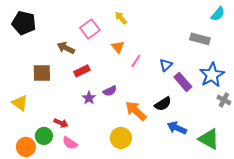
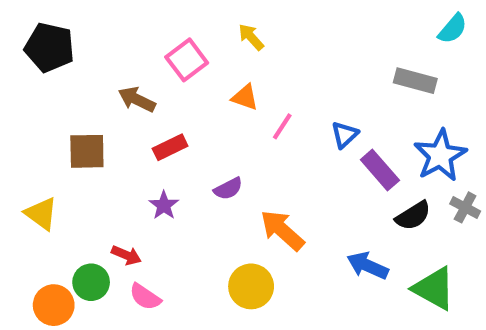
orange triangle: (118, 47) -> (245, 97), turned -32
purple star: (89, 98) -> (164, 205), moved
black semicircle: (163, 104) -> (413, 216), moved

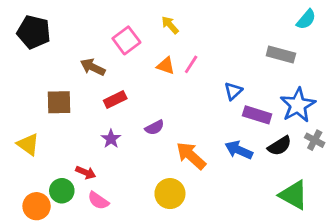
pink line: (282, 126) -> (191, 64), moved
purple rectangle: (380, 170) -> (257, 115), turned -32
blue arrow: (367, 266) -> (239, 150), moved

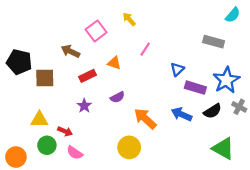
black pentagon: (34, 32) -> (19, 62), moved
orange triangle: (166, 66) -> (114, 63), moved
yellow triangle: (28, 144) -> (39, 120), moved, turned -36
orange circle: (37, 206) -> (16, 157), moved

